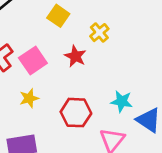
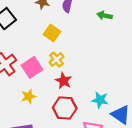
yellow cross: (99, 33) -> (57, 60), moved
red star: (75, 56) -> (64, 81), moved

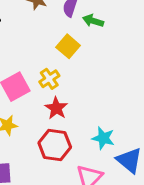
green arrow: (105, 15) -> (93, 21), moved
yellow square: (52, 33) -> (68, 46), moved

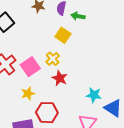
red hexagon: (55, 145) -> (47, 113), moved

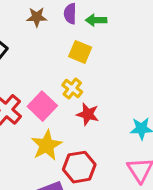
yellow star: (28, 94) -> (47, 145), size x1.5

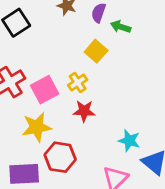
red star: (88, 114) -> (84, 111), turned -30

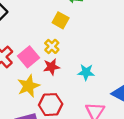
red star: (84, 111) -> (51, 67), moved
cyan star: (129, 141) -> (86, 72), moved

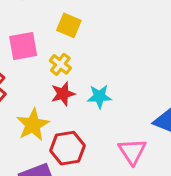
pink square: (29, 57) -> (23, 46), moved, turned 36
cyan star: (86, 72) -> (99, 96), moved

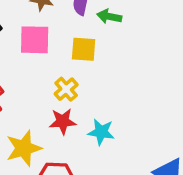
yellow square: (69, 25) -> (84, 49), turned -30
pink square: (23, 46) -> (35, 40), moved

